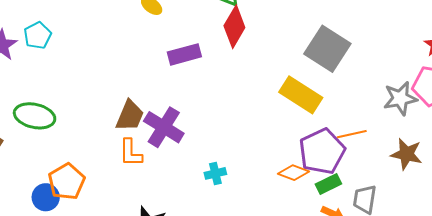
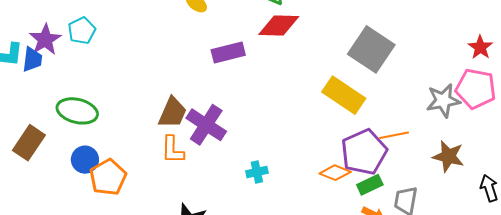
red diamond: (234, 27) -> (279, 26), turned 60
blue circle: (46, 197) -> (85, 160), moved

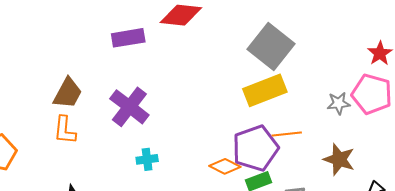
yellow rectangle: (344, 95) -> (265, 90), moved, turned -60
gray star: (443, 101) -> (339, 103), size x0.7
purple cross: (206, 125) -> (129, 107), moved

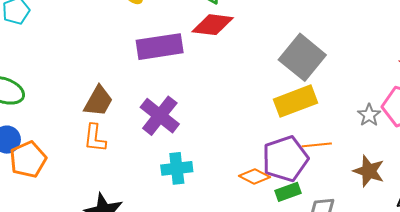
purple rectangle: (128, 38) -> (160, 47), size x1.4
gray star: (339, 103) -> (369, 115), turned -30
cyan cross: (147, 159) -> (177, 168), size x1.4

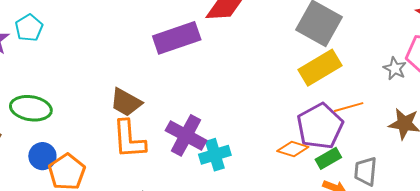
brown trapezoid: (98, 101) -> (126, 102), turned 100
purple cross: (160, 116) -> (186, 135), moved
orange L-shape: (95, 138) -> (129, 139), size x1.4

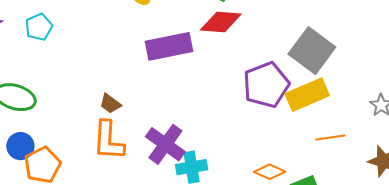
cyan pentagon: (29, 28) -> (39, 27), moved
brown trapezoid: (126, 102) -> (110, 104), size x0.7
purple pentagon: (320, 126) -> (266, 85), moved

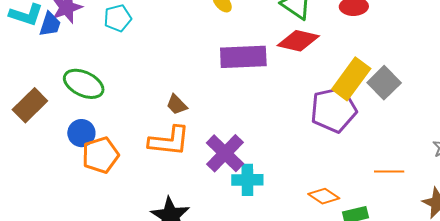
gray square: (312, 51) -> (384, 83), size x0.7
yellow rectangle: (307, 95) -> (351, 79), moved, turned -39
orange L-shape: (108, 141) -> (169, 141), turned -96

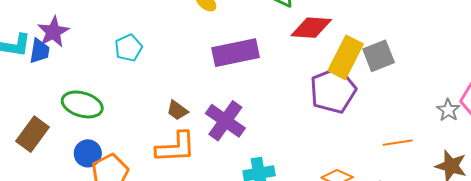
cyan pentagon: (118, 18) -> (128, 48), moved
red diamond: (298, 41) -> (311, 28), moved
gray square: (384, 83) -> (379, 56), turned 32
purple cross: (225, 153) -> (225, 121), moved

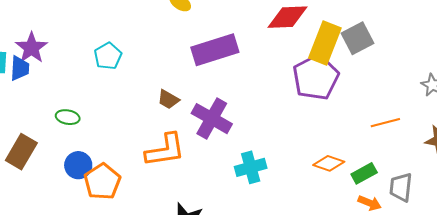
green ellipse: (82, 104) -> (68, 117), size x0.6
brown trapezoid: (177, 110) -> (168, 99), moved

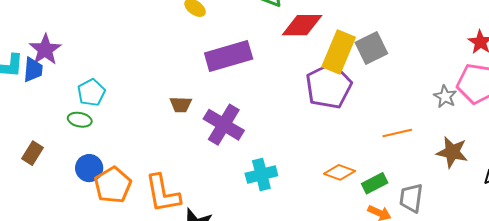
cyan pentagon: (108, 56) -> (91, 93), moved
brown trapezoid: (168, 99) -> (181, 104), turned -30
orange L-shape: (165, 150) -> (163, 193), moved, turned 87
brown rectangle: (21, 152) -> (33, 153), size x0.7

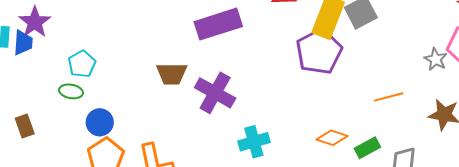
brown trapezoid: (181, 104) -> (172, 74), size x1.4
brown rectangle: (33, 153) -> (25, 126), turned -50
blue circle: (89, 168) -> (100, 122), moved

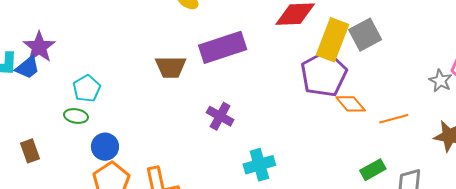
blue trapezoid: (23, 43) -> (28, 68), turned 48
brown trapezoid: (172, 74) -> (171, 67), moved
purple cross: (215, 93) -> (220, 116), size x0.7
orange diamond: (332, 138) -> (351, 104), moved, turned 32

